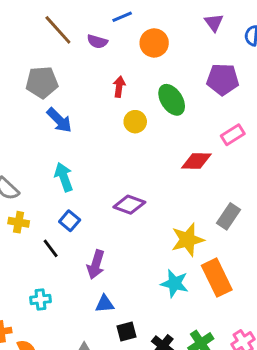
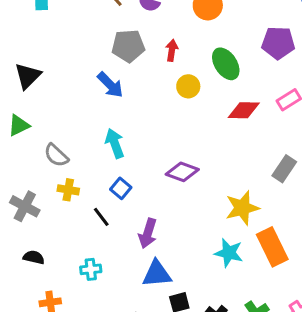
gray pentagon: (42, 82) -> (128, 46), moved
red diamond: (196, 161) -> (244, 110), moved
gray rectangle: (228, 216) -> (284, 169), moved
blue triangle: (105, 304) -> (157, 274), size x1.5

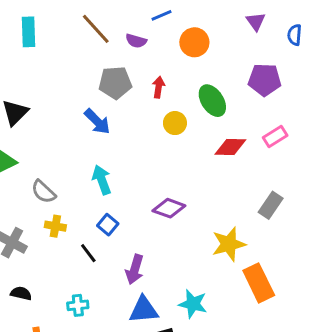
cyan star: (229, 253) -> (193, 304), moved

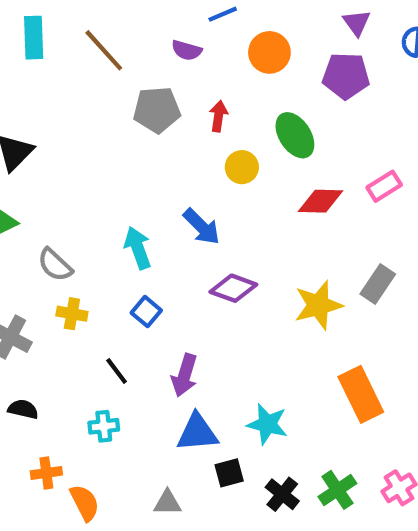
brown line: (96, 29) -> (104, 50), moved
purple pentagon: (265, 80) -> (346, 76), moved
blue arrow: (97, 122) -> (201, 227), moved
yellow star: (229, 244) -> (318, 305), moved
black line: (88, 253) -> (117, 371), moved

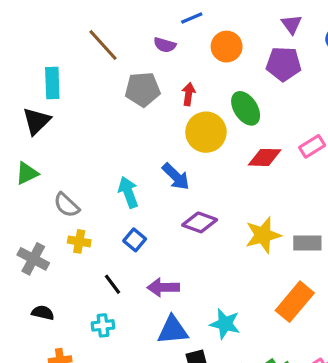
cyan rectangle: (34, 38) -> (52, 83), moved
yellow circle: (242, 167) -> (206, 132), size x1.6
gray rectangle: (378, 284) -> (307, 243), moved, turned 56
purple arrow: (184, 375) -> (163, 287), turned 72
orange rectangle: (361, 394) -> (295, 302), turned 66

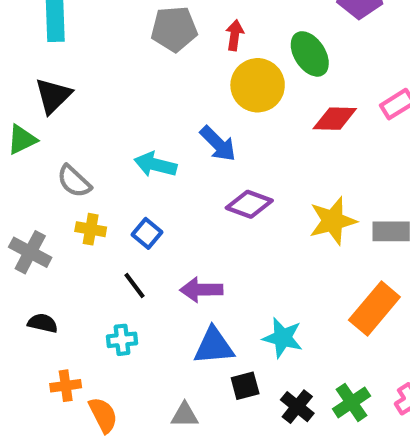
black triangle: (36, 121) -> (53, 96), moved
cyan arrow: (128, 192) -> (155, 165), turned -56
blue square: (135, 240) -> (147, 233), moved

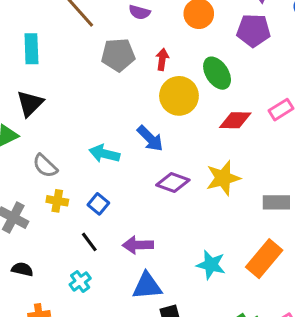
yellow star: (333, 221) -> (223, 178), moved
cyan star: (283, 338) -> (211, 265), moved
cyan cross: (122, 340) -> (80, 281), turned -30

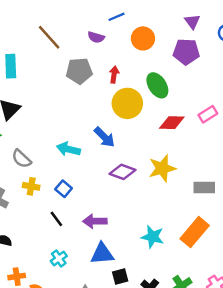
cyan cross: (80, 281) -> (59, 258), moved

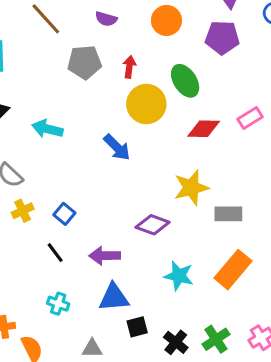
cyan arrow: (68, 149) -> (47, 129), moved
purple diamond: (123, 172) -> (153, 225), moved
yellow cross: (31, 186) -> (23, 211), turned -35
gray rectangle: (204, 188) -> (228, 214), moved
cyan cross: (59, 258) -> (58, 304), turned -35

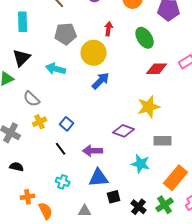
gray pentagon: (84, 62) -> (66, 34), moved
yellow circle: (146, 104) -> (94, 53), moved
blue arrow: (117, 147) -> (101, 81), turned -90
gray rectangle: (228, 214) -> (163, 141), moved
orange rectangle: (233, 270) -> (176, 178), moved

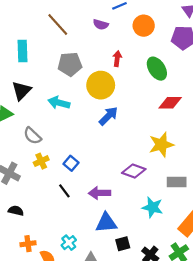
cyan cross: (63, 182) -> (69, 243), moved, turned 32

